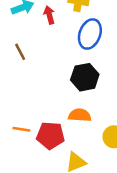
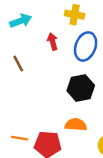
red arrow: (49, 15) -> (53, 42), moved

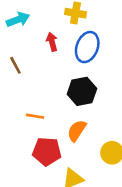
orange semicircle: (76, 125) -> (77, 131), turned -60
orange line: (20, 138) -> (35, 116), moved

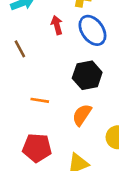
blue ellipse: (87, 47) -> (92, 30), turned -56
red pentagon: (47, 151) -> (37, 148), moved

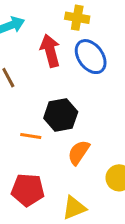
red arrow: (57, 25) -> (50, 51), size x1.5
black hexagon: (87, 75) -> (61, 115), moved

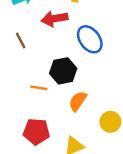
red arrow: (50, 51) -> (55, 19), turned -85
blue ellipse: (91, 57) -> (90, 39), moved

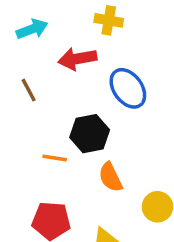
orange semicircle: (78, 101) -> (110, 177), turned -60

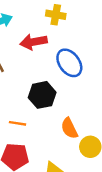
orange line: (55, 158) -> (17, 123), moved
orange semicircle: (110, 177) -> (69, 128), moved

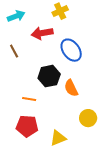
yellow cross: (56, 15) -> (60, 11), turned -35
orange semicircle: (69, 128) -> (71, 88), moved

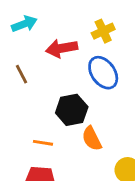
yellow cross: (60, 11) -> (103, 31), moved
orange semicircle: (71, 88) -> (92, 139), moved

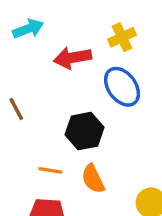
brown line: (22, 74) -> (16, 109), moved
orange semicircle: (92, 139) -> (93, 179), moved

